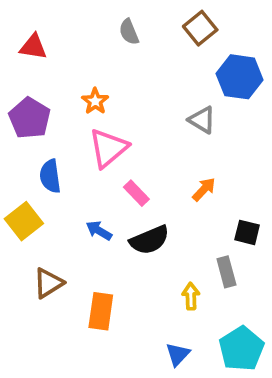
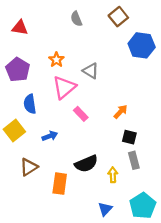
gray triangle: (202, 120) -> (91, 71), moved
blue arrow: (99, 231) -> (50, 136), moved, turned 128
black square: (247, 232) -> (129, 137), moved
black semicircle: (150, 240) -> (86, 164), moved

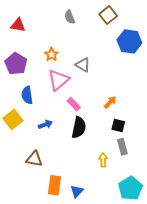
black semicircle: (86, 164) -> (79, 128), moved, turned -55
brown triangle: (29, 167) -> (34, 159), moved, turned 42
orange rectangle: (60, 184) -> (54, 185), moved
blue triangle: (105, 209) -> (77, 191), moved

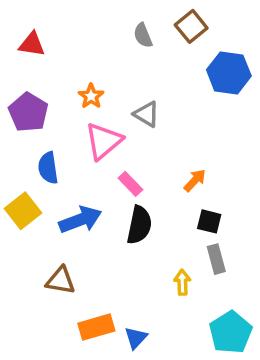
gray semicircle: (70, 17) -> (143, 35), moved
blue arrow: (45, 124) -> (80, 220), size x1.6
orange rectangle: (54, 185) -> (96, 327), turned 66

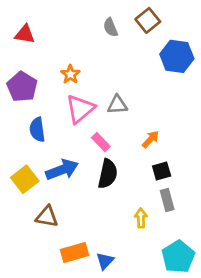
gray triangle: (146, 114) -> (117, 105), moved, turned -35
yellow square: (23, 211) -> (25, 179), moved
black square: (209, 221) -> (162, 171), turned -30

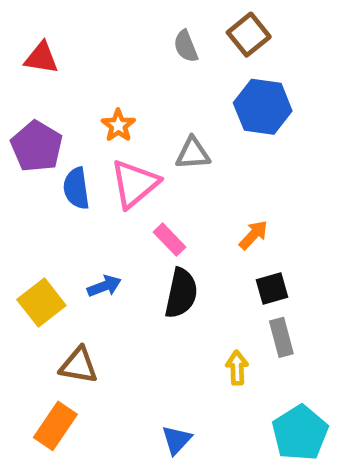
blue hexagon: (177, 56) -> (263, 107), moved
gray triangle: (117, 105) -> (193, 153), moved
blue semicircle: (37, 130) -> (76, 188), moved
blue arrow: (62, 170) -> (104, 286), size x0.6
orange rectangle: (75, 253) -> (55, 426), moved, turned -40

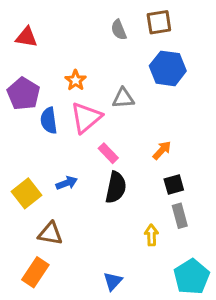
brown square: (249, 35) -> (159, 22), turned 30

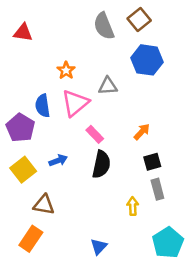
brown square: (159, 22) -> (139, 20), turned -30
gray semicircle: (119, 30) -> (104, 26), size x1.5
purple pentagon: (24, 94) -> (20, 128), moved

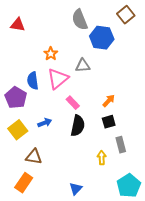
brown square: (139, 20) -> (126, 15), moved
blue hexagon: (147, 60) -> (102, 38), moved
black square: (152, 162) -> (109, 122), moved

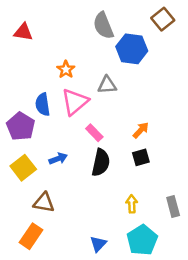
gray rectangle: (121, 145) -> (173, 206), moved
cyan pentagon: (129, 186) -> (142, 240), moved

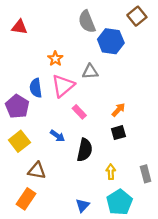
blue arrow: (58, 159) -> (57, 136), moved, turned 56
black semicircle: (101, 163) -> (85, 150), moved

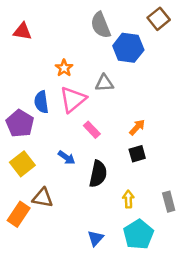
orange rectangle: (26, 199) -> (19, 214), moved

